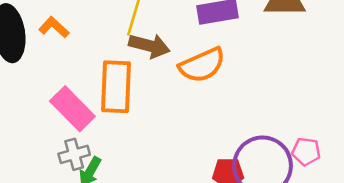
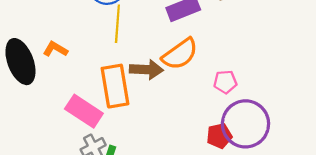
brown arrow: (149, 46) -> (146, 70), moved
pink pentagon: (306, 151) -> (225, 82), moved

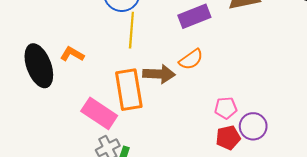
orange semicircle: (180, 54) -> (191, 59), size x0.7
pink pentagon: (225, 82) -> (226, 108), moved
purple circle: (245, 124) -> (253, 126), size x0.6

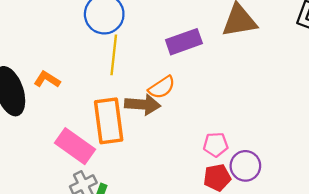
orange semicircle: (191, 59) -> (162, 87), moved

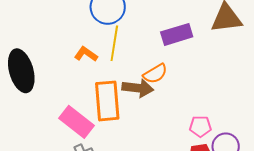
orange L-shape: (47, 79) -> (86, 54), moved

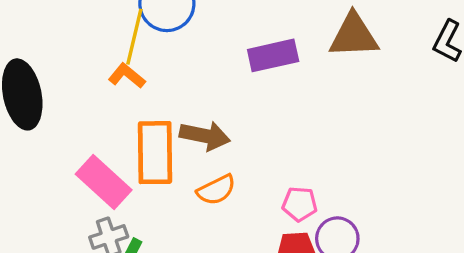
yellow line: (114, 43) -> (134, 37), moved
orange semicircle: (155, 74) -> (216, 190), moved

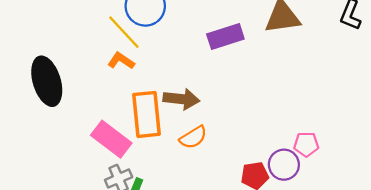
yellow line: (134, 37) -> (124, 32), turned -51
pink pentagon: (300, 204) -> (306, 144), moved

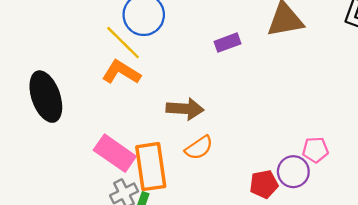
purple rectangle: (225, 36) -> (227, 43), size x0.7
orange L-shape: (121, 61) -> (121, 72), size x1.4
orange rectangle: (146, 114) -> (151, 167), moved

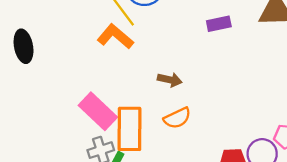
black ellipse: (46, 97) -> (24, 46), moved, size x0.7
brown arrow: (185, 109) -> (170, 80), size x0.7

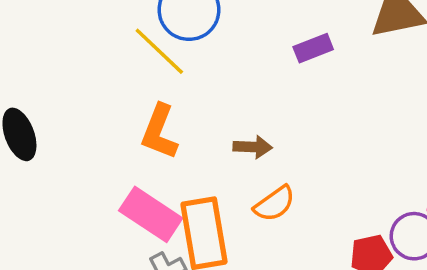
orange L-shape: (115, 37) -> (159, 132), moved, turned -99

